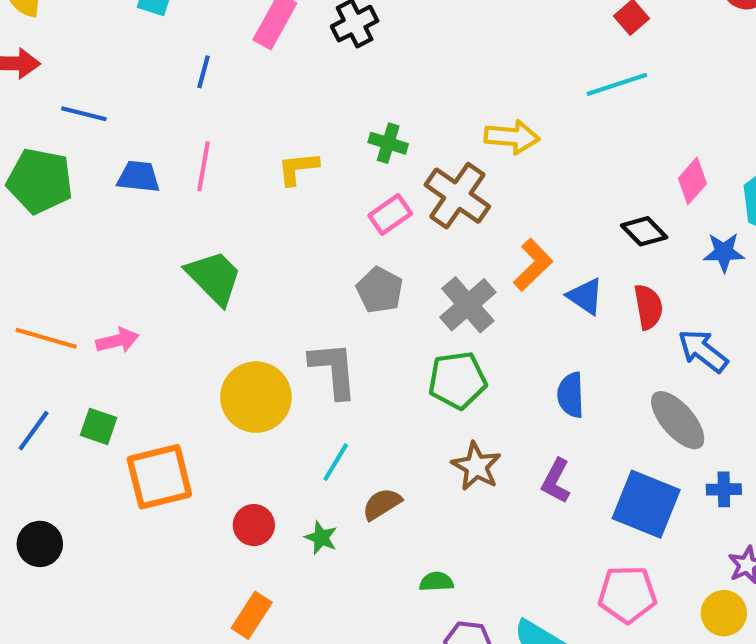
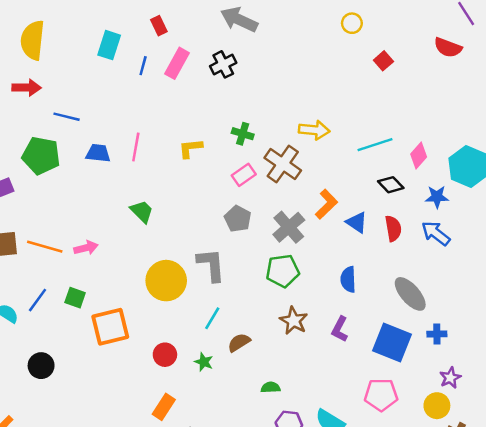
blue line: (203, 72) -> (143, 66), moved
cyan line: (617, 84) -> (375, 145), moved
green trapezoid: (214, 277) -> (142, 211), size x0.7
blue arrow: (703, 351) -> (436, 233), moved

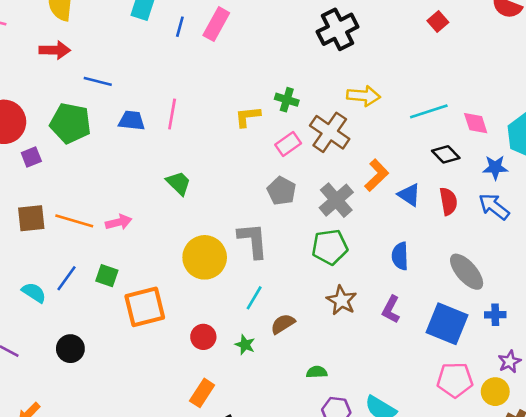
black cross: (223, 64) -> (338, 29), moved, size x1.4
yellow L-shape: (190, 148) -> (248, 117), moved
pink diamond: (419, 156) -> (476, 123), turned -60
pink pentagon: (381, 395) -> (455, 380), moved

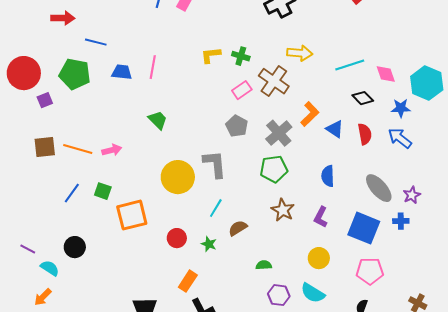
yellow L-shape: (248, 117) -> (211, 55), moved
cyan semicircle: (34, 293) -> (50, 268), moved
purple star: (510, 362) -> (412, 195), moved
yellow circle: (495, 392) -> (319, 258), moved
orange rectangle: (202, 393) -> (188, 281), moved

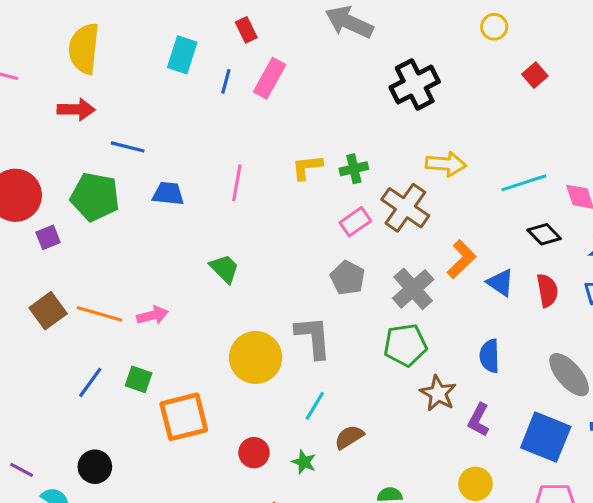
green cross: (241, 56) -> (354, 169), turned -30
pink line: (153, 67) -> (237, 183), moved
brown square: (45, 147) -> (48, 311), turned -30
brown star: (283, 210) -> (438, 393), moved

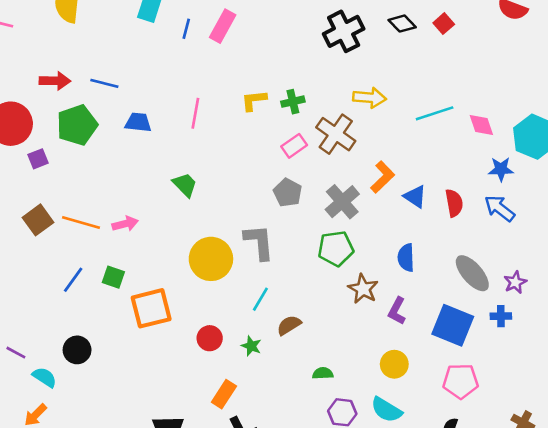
red arrow: (76, 109) -> (55, 81), moved
green pentagon: (95, 197) -> (77, 125), turned -30
black diamond: (544, 234) -> (402, 24), moved

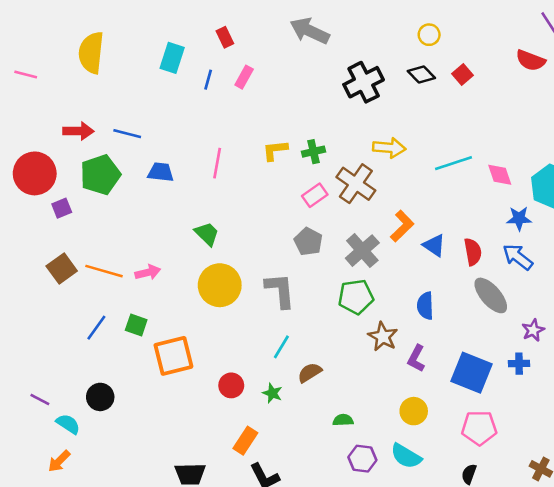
pink rectangle: (223, 26) -> (244, 77), size x0.7
yellow circle: (211, 259) -> (220, 285), moved
gray ellipse: (472, 273) -> (491, 295), moved

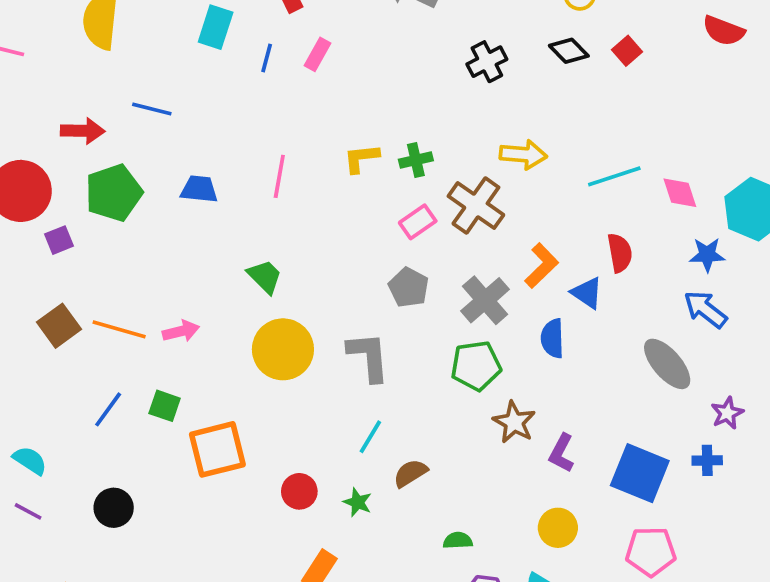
black cross: (364, 82) -> (487, 62), size x0.7
blue line: (127, 134) -> (152, 109), moved
red semicircle: (473, 252) -> (620, 253), moved
blue semicircle: (425, 306) -> (552, 338), moved
cyan semicircle: (68, 424) -> (30, 460), moved

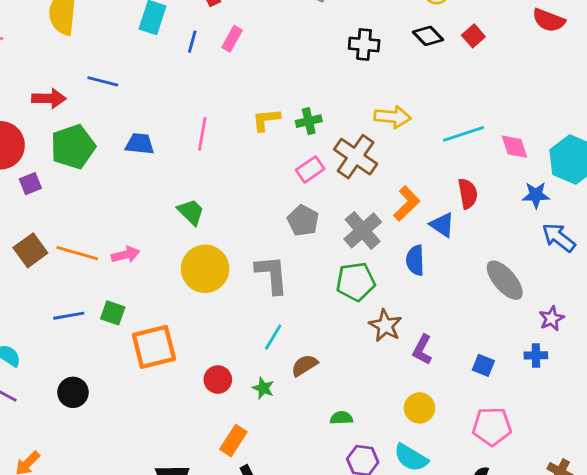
black cross: (487, 62) -> (364, 44), turned 32
blue arrow: (705, 309) -> (559, 238), moved
blue line: (108, 409) -> (69, 316), turned 44
blue square: (640, 473) -> (483, 365), size x0.5

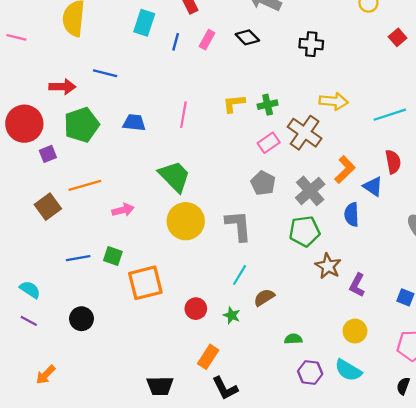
black diamond: (428, 36) -> (247, 37), moved
green trapezoid: (191, 212) -> (175, 176), size x1.5
orange line: (77, 253) -> (85, 185), moved, turned -32

